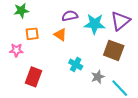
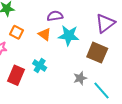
cyan star: (95, 24) -> (69, 36), moved
orange square: (32, 34) -> (17, 32), turned 32
cyan cross: (76, 64) -> (40, 66), moved

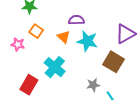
cyan cross: (40, 66) -> (55, 67), size x1.5
red rectangle: (16, 75) -> (29, 85), moved

